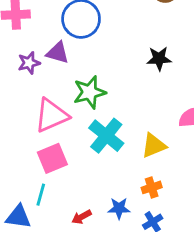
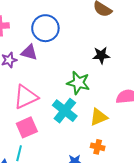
green star: (90, 92) -> (78, 83), moved, turned 30
orange cross: (152, 187) -> (98, 147), turned 32

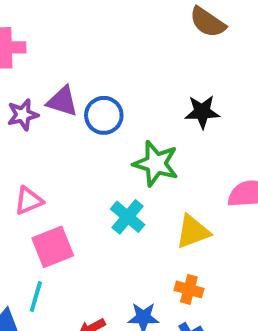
blue circle: (45, 28) -> (104, 115), moved, size x0.7
pink triangle: (26, 97) -> (29, 201), moved, size x0.6
cyan cross: (65, 111) -> (128, 217), size x0.7

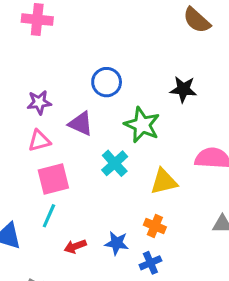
purple triangle: (62, 101) -> (81, 124), moved
purple star: (23, 115) -> (39, 102), moved
cyan line: (36, 297) -> (49, 216), moved

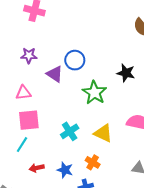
purple star: (39, 102) -> (29, 55), moved
purple triangle: (81, 124) -> (55, 74), moved
cyan cross: (115, 163) -> (70, 131), moved
yellow triangle: (164, 181) -> (103, 133), turned 30

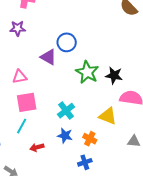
purple star: (29, 55) -> (18, 28), moved
black star: (126, 73) -> (114, 75), moved
yellow triangle: (103, 133) -> (108, 116), moved
blue star: (65, 170) -> (65, 136), moved

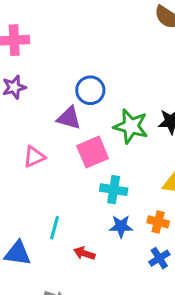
pink square: (27, 102) -> (93, 152), moved
cyan cross: (66, 111) -> (114, 190), turned -30
red arrow: (37, 147) -> (84, 253), turned 48

